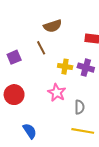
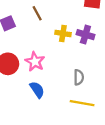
pink star: (57, 93) -> (35, 62), moved
blue semicircle: (30, 131) -> (37, 90), moved

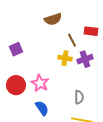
brown line: (37, 13) -> (72, 40), moved
purple cross: (85, 35) -> (85, 59), turned -35

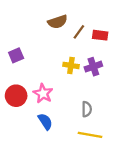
brown line: (72, 40) -> (79, 32), moved, turned 64

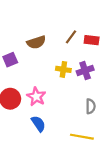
brown semicircle: (58, 22) -> (36, 42), moved
gray semicircle: (87, 109) -> (91, 106), moved

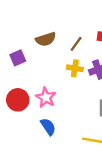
brown line: (71, 37) -> (76, 44), moved

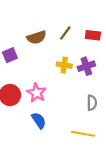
brown line: (76, 44) -> (65, 33), moved

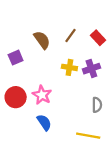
red rectangle: (93, 35) -> (98, 38), turned 40
brown semicircle: (37, 37) -> (42, 40), turned -108

